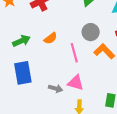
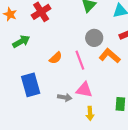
orange semicircle: (50, 38) -> (56, 58), moved
green arrow: (21, 41) -> (21, 41), moved

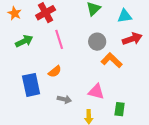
orange semicircle: (56, 58) -> (55, 71), moved
pink line: (80, 60) -> (59, 39), moved
pink triangle: (84, 90) -> (96, 92), moved

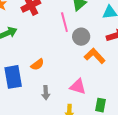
pink line: (59, 39) -> (64, 22), moved
gray arrow: (64, 99) -> (46, 93), turned 72

